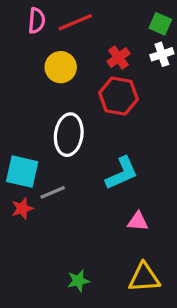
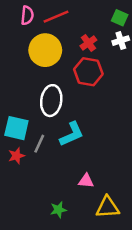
yellow circle: (61, 67) -> (45, 50), size x1.4
cyan L-shape: (122, 173) -> (72, 134), moved
gray line: (53, 192) -> (39, 144), turned -42
pink triangle: (138, 221) -> (86, 181), moved

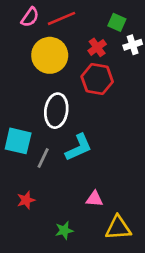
pink semicircle: (27, 15) -> (30, 17), turned 30
green square: (120, 18) -> (117, 22), moved
red star: (16, 156) -> (26, 200), moved

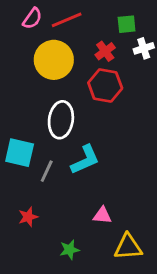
green square: (117, 22) -> (127, 24), turned -30

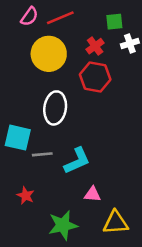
cyan L-shape: (85, 160) -> (77, 161), moved
gray line: (47, 171) -> (42, 154), turned 60
red star: (28, 217) -> (26, 196), turned -30
green star: (69, 250) -> (63, 225), size x1.6

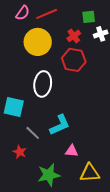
gray line: (42, 154) -> (33, 133), moved, turned 49

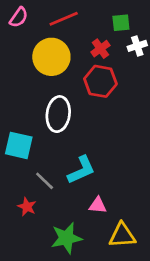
pink semicircle: (23, 13) -> (19, 17), moved

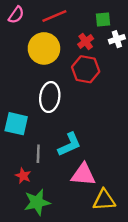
gray line: (45, 181) -> (38, 154), turned 48
pink triangle: (98, 205) -> (83, 175), size x1.6
green star: (66, 238) -> (37, 202), moved

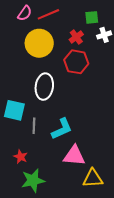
pink semicircle: (16, 15) -> (25, 13), moved
gray line: (38, 154) -> (34, 126), moved

